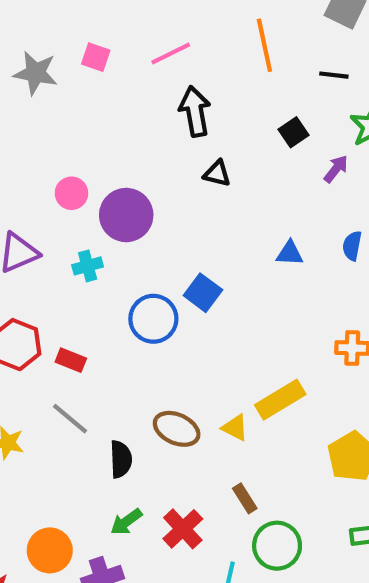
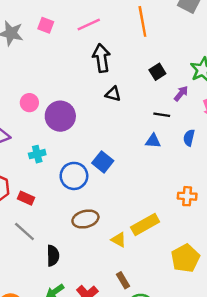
black line: (334, 75) -> (162, 115), moved
cyan cross: (88, 266) -> (37, 154), moved
brown ellipse: (177, 429) -> (85, 219), moved, turned -40

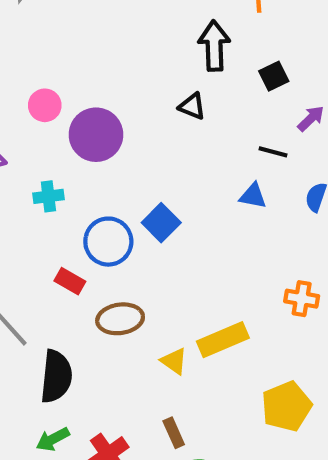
black arrow: (101, 58) -> (214, 46), moved
red rectangle: (26, 198) -> (70, 281), moved
black semicircle: (53, 256) -> (56, 376), size x1.4

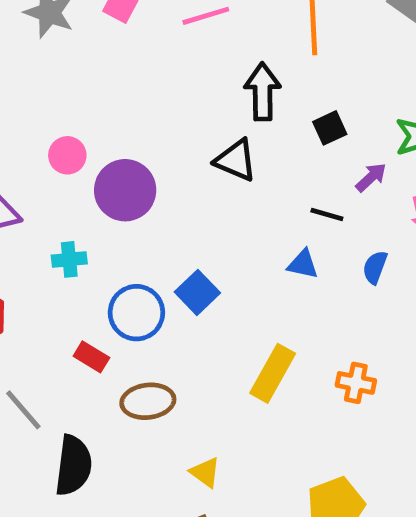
black triangle: (192, 106) -> (236, 160), size x1.4
yellow rectangle: (223, 340) -> (273, 373), moved, turned -39
yellow triangle: (174, 361) -> (205, 472), moved

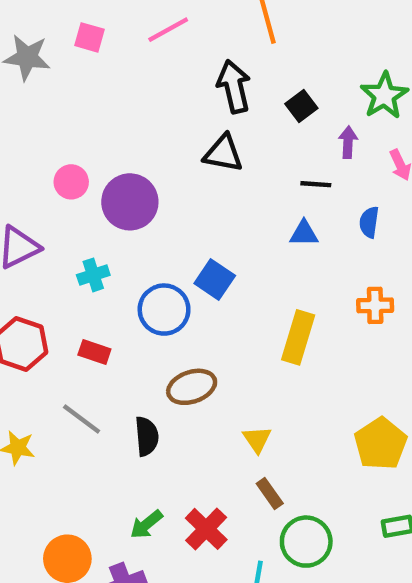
purple arrow: (371, 177) -> (348, 142), turned -32
red rectangle: (91, 357) -> (94, 352), moved
orange cross: (356, 383) -> (375, 305), moved
black semicircle: (73, 465) -> (147, 436), moved, size x0.7
yellow triangle: (205, 472) -> (257, 439), turned 32

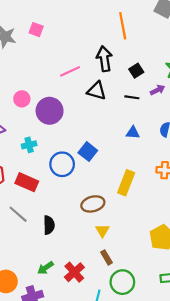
pink line: (168, 30) -> (70, 71), moved
purple arrow: (348, 142) -> (158, 90), turned 56
black line: (316, 184) -> (132, 97), moved
red rectangle: (94, 352) -> (27, 182), size x1.5
brown ellipse: (192, 387) -> (93, 204), moved

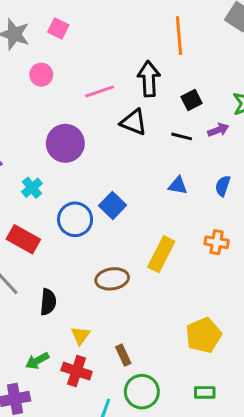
pink circle: (22, 99) -> (41, 75), moved
cyan cross: (29, 145) -> (32, 188), turned -32
yellow triangle: (102, 231) -> (80, 335), moved
red cross: (74, 272) -> (77, 371), turned -36

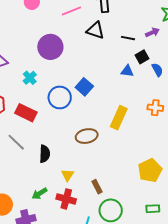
black square: (192, 100) -> (142, 57), moved
blue semicircle: (223, 186) -> (157, 70), turned 136

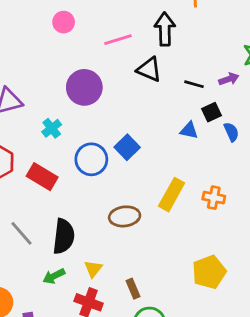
orange cross: (155, 108) -> (214, 198), moved
gray line: (16, 142) -> (21, 233), moved
black semicircle: (45, 154) -> (64, 236), size x1.4
green arrow: (39, 194) -> (54, 276), moved

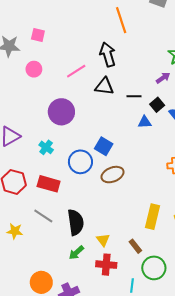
black line: (194, 84) -> (134, 96), moved
yellow rectangle: (172, 195) -> (153, 217), moved
brown ellipse: (125, 216) -> (113, 175), moved
gray line: (21, 233) -> (43, 216), moved

